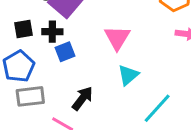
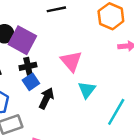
black cross: (52, 32) -> (28, 66), moved
black arrow: (82, 98) -> (46, 98), moved

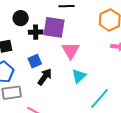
purple square: (22, 40) -> (54, 27), moved, turned -30
black cross: (28, 66) -> (36, 32), moved

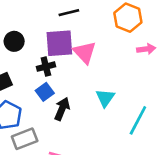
black cross: (36, 32) -> (46, 67), moved
pink triangle: (71, 50) -> (85, 52), moved

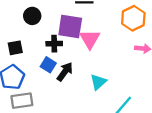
blue square: (45, 92) -> (48, 65), turned -35
black arrow: (62, 109) -> (65, 72), moved

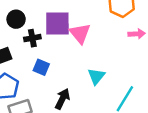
black cross: (54, 44) -> (32, 38), moved
black arrow: (65, 72) -> (62, 99), moved

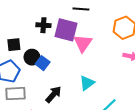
black circle: (16, 19) -> (32, 57), moved
black cross: (32, 38) -> (43, 25), moved

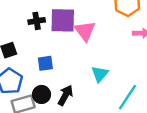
black circle: (32, 57) -> (42, 94), moved
blue square: (43, 63) -> (45, 63), turned -32

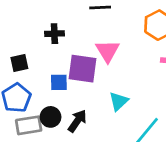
purple square: (63, 20) -> (82, 69), moved

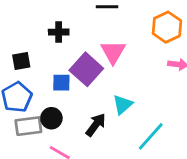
purple square: (82, 69) -> (86, 69), turned 32
black arrow: (77, 121) -> (96, 125), moved

